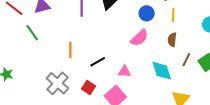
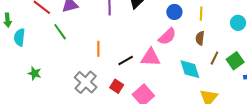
pink triangle: (124, 72) -> (150, 57), moved, size x1.5

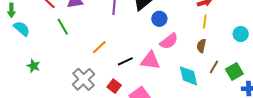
blue circle: (174, 12) -> (159, 19), moved
cyan semicircle: (19, 37) -> (22, 29), turned 120
orange line: (98, 49) -> (99, 47), turned 42

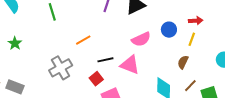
blue circle: (159, 19) -> (169, 30), moved
pink semicircle: (169, 41) -> (141, 39), moved
red square: (114, 86) -> (96, 79), moved

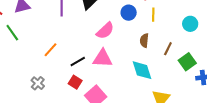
brown semicircle: (183, 62) -> (144, 40), moved
gray cross: (61, 68) -> (38, 83), size x0.6
brown line: (190, 86) -> (168, 49), moved

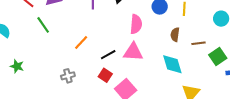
pink semicircle: (105, 31) -> (136, 24), turned -42
brown line: (168, 49) -> (199, 43), turned 56
gray cross: (38, 83) -> (68, 76), turned 32

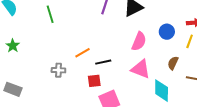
orange line: (81, 43) -> (82, 53), moved
pink triangle: (133, 52) -> (141, 69), moved
red square: (105, 75) -> (94, 81), turned 32

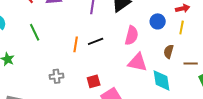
green line: (50, 14) -> (35, 32), moved
orange line: (82, 53) -> (76, 44), moved, turned -42
black line: (103, 62) -> (96, 41), moved

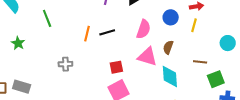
brown semicircle: (169, 51) -> (168, 47), moved
red square: (94, 81) -> (116, 67), moved

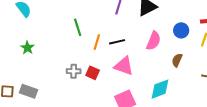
green line: (47, 18) -> (78, 27), moved
pink triangle: (147, 57) -> (124, 66), moved
red square: (116, 67) -> (93, 73), moved, turned 32
cyan diamond: (170, 76) -> (160, 89), moved, turned 70

